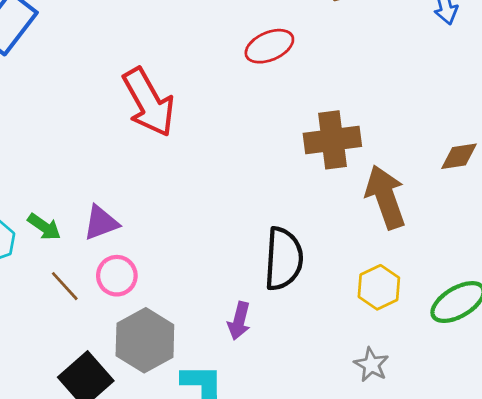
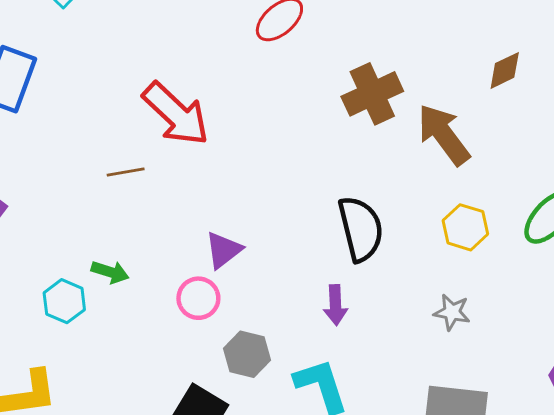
purple triangle: (101, 223) -> (223, 250), moved
brown line: (65, 286) -> (126, 172), moved, turned -40
gray hexagon: (145, 340) -> (247, 354), size x0.7
gray star: (371, 365) -> (452, 312), moved

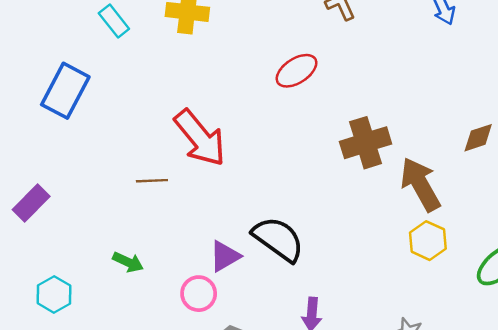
yellow hexagon: (465, 227) -> (428, 241), moved
black semicircle: (361, 229) -> (278, 239), moved, turned -48
cyan hexagon: (64, 301) -> (54, 294), moved

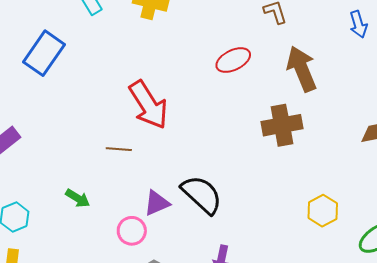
brown line: (152, 181) -> (119, 149), moved
brown arrow: (420, 184) -> (302, 69), moved

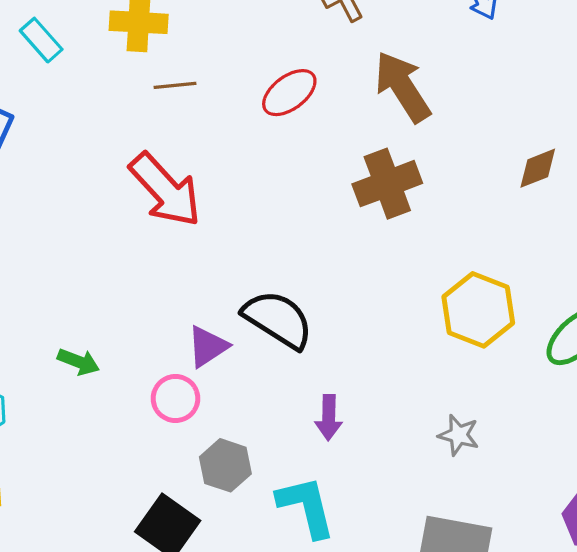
brown line: (119, 149) -> (175, 85), moved
yellow hexagon: (323, 211) -> (478, 310), size x1.4

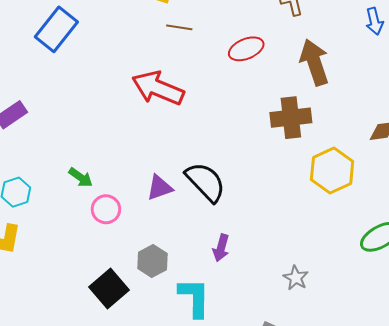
red arrow: (165, 190) -> (158, 88), turned 141
yellow hexagon: (478, 310) -> (332, 170), moved
pink circle: (175, 398) -> (106, 209), moved

